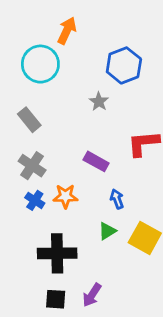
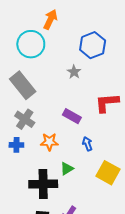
gray rectangle: (29, 120) -> (23, 85), size x1.5
blue cross: (35, 200) -> (16, 145), moved, turned -32
green triangle: (107, 231) -> (67, 169), moved

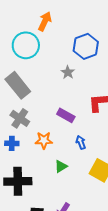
black cross: (43, 184) -> (18, 181), moved

